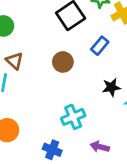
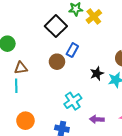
blue rectangle: (100, 46) -> (72, 50), moved
brown triangle: (14, 61) -> (21, 68), turned -40

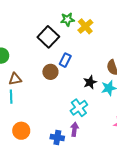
cyan cross: (73, 101) -> (79, 108), moved
purple arrow: (97, 119) -> (74, 129), moved, turned 96

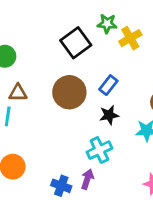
blue rectangle: (65, 60) -> (108, 85), moved
brown circle: (50, 72) -> (69, 92), size x1.5
black star: (90, 82) -> (109, 115), moved

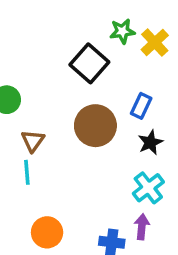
brown triangle: (18, 93) -> (33, 141), turned -42

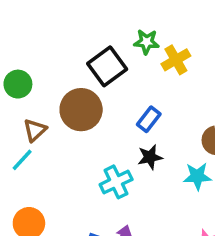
brown circle: (95, 126) -> (81, 110), moved
cyan line: (27, 172) -> (22, 160), turned 35
cyan cross: (148, 188) -> (116, 182), moved

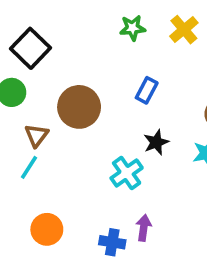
yellow cross: (176, 60) -> (184, 30), moved
black square: (107, 66) -> (31, 48), moved
blue rectangle: (149, 119) -> (147, 90), moved

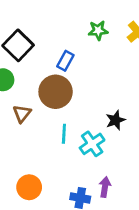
blue rectangle: (147, 90) -> (65, 61), moved
cyan line: (29, 167) -> (64, 134), moved, turned -30

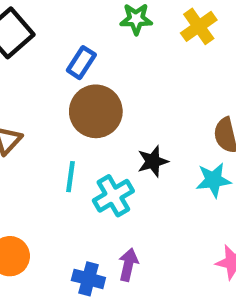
brown circle: (56, 92) -> (96, 111), moved

